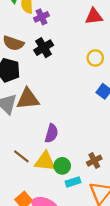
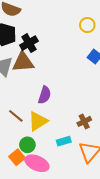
black cross: (44, 48) -> (29, 43), moved
yellow triangle: (45, 161) -> (38, 121), turned -40
green circle: (62, 166) -> (27, 145), moved

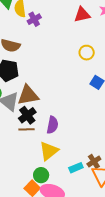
black cross: (29, 43) -> (27, 115), moved
brown line: (16, 116) -> (27, 129), moved, turned -35
brown cross: (84, 121) -> (94, 161), moved

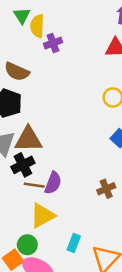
brown line: (27, 129) -> (34, 185), moved
brown cross: (94, 161) -> (106, 189), moved
cyan rectangle: (76, 168) -> (74, 243), turned -56

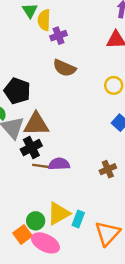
brown semicircle: (17, 72) -> (64, 68), moved
purple semicircle: (53, 183) -> (59, 164), turned -114
yellow triangle: (43, 216) -> (59, 214), moved

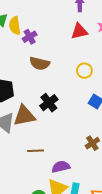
black cross: (31, 148) -> (49, 103), moved
purple semicircle: (59, 164) -> (61, 167), moved

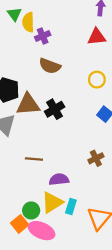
brown triangle: (24, 116) -> (28, 104), moved

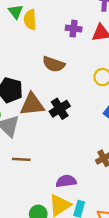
purple cross: (43, 36) -> (74, 29), moved, turned 32
brown line: (34, 159) -> (21, 159), moved

